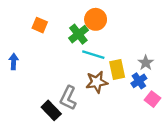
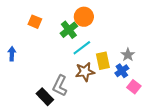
cyan line: (93, 55) -> (82, 48), turned -54

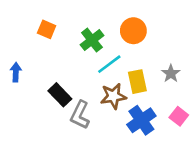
orange circle: (84, 17) -> (133, 31), moved
blue cross: (122, 71) -> (141, 120), moved, size x1.5
black rectangle: (45, 97) -> (60, 95), moved

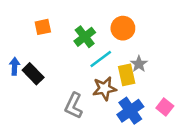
orange square: (47, 29) -> (43, 27), turned -35
gray star: (171, 73) -> (139, 64), moved
black rectangle: (60, 95) -> (33, 74), moved

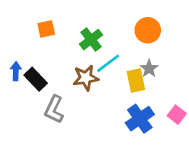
orange circle: (123, 28) -> (148, 30), moved
brown star: (104, 88) -> (86, 78), moved
gray L-shape: (74, 106) -> (54, 109), moved

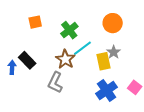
blue arrow: (16, 71) -> (12, 67), moved
brown star: (86, 78) -> (65, 59), turned -30
gray L-shape: (54, 109) -> (55, 82), moved

